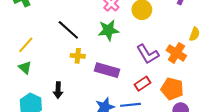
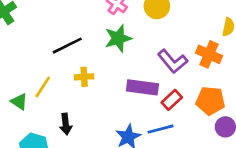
black line: (68, 30) -> (67, 46), turned -60
yellow line: (26, 45) -> (43, 87), moved
purple rectangle: (107, 70) -> (142, 87), moved

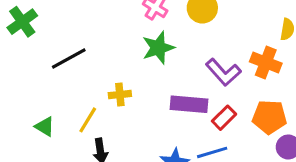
black line: (67, 46) -> (69, 58), moved
yellow line: (43, 87) -> (88, 120), moved

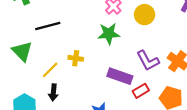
green triangle: (45, 127) -> (22, 51), moved, size x1.5

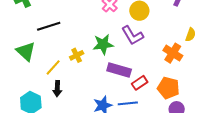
green star: (109, 34) -> (103, 44), moved
yellow cross: (76, 58) -> (77, 55), turned -32
purple L-shape: (148, 61) -> (132, 35), moved

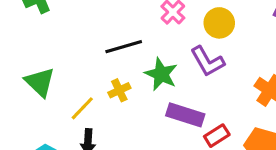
black line: (49, 26) -> (124, 47), moved
green star: (103, 44) -> (161, 74), turned 30

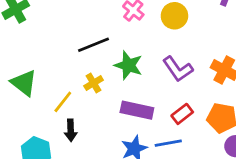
purple L-shape: (207, 61) -> (178, 69), moved
purple rectangle: (185, 115) -> (137, 110), moved

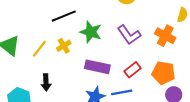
yellow line: (63, 102) -> (39, 49), moved

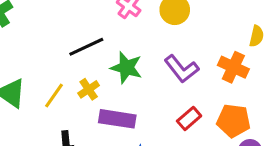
purple rectangle: (97, 67) -> (117, 119), moved

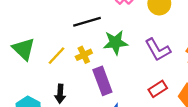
green star: (126, 68) -> (115, 42), turned -30
purple rectangle: (117, 119) -> (102, 81), turned 52

